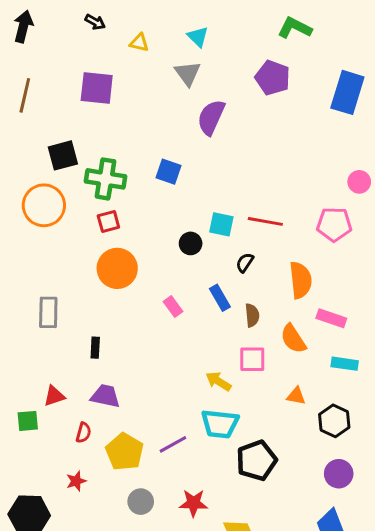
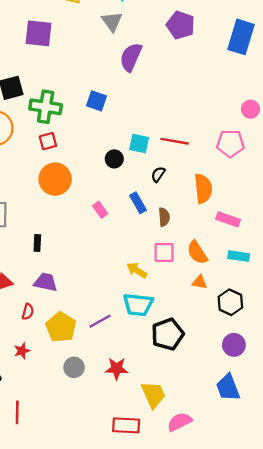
orange semicircle: (293, 339) -> (197, 252), moved

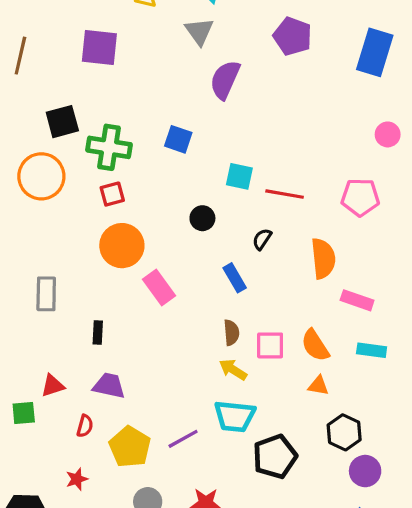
pink circle: (250, 109) -> (388, 134), moved
cyan square: (139, 144) -> (239, 176), moved
pink rectangle: (100, 210) -> (159, 287), moved, size x1.5
brown semicircle: (164, 217) -> (231, 333), moved
black hexagon: (230, 302) -> (344, 432), moved

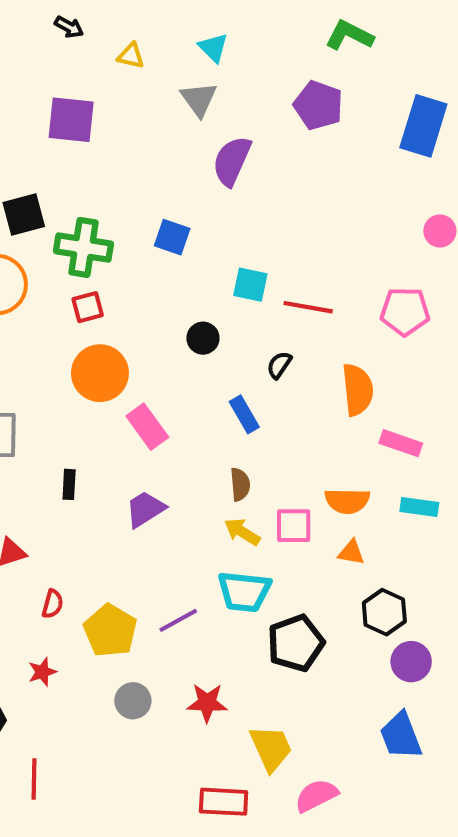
pink square: (270, 345) -> (294, 526), moved
orange semicircle: (315, 345) -> (347, 501), turned -56
purple trapezoid: (109, 386) -> (145, 509), moved, turned -44

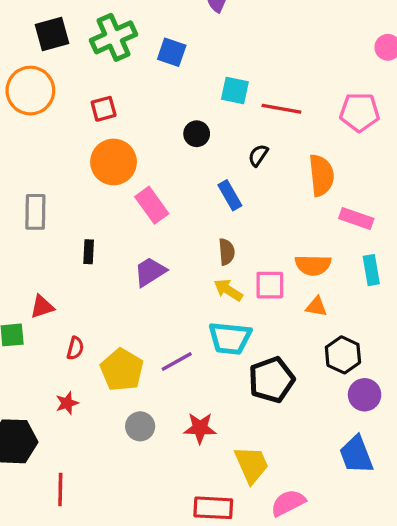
green cross: (83, 247) -> (114, 37), moved, turned -33
cyan rectangle: (419, 507) -> (371, 270), turned 72

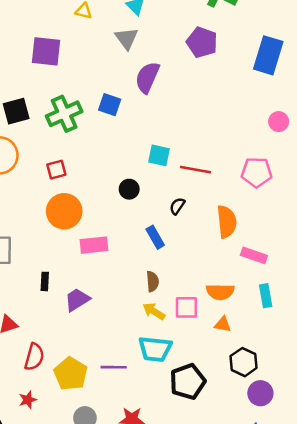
blue square: (172, 52) -> (110, 105), moved
pink rectangle: (152, 205) -> (94, 245), turned -60
purple trapezoid: (150, 272) -> (77, 300), moved
red semicircle: (75, 348) -> (34, 357), size x1.5
purple line: (177, 362) -> (114, 367), turned 30

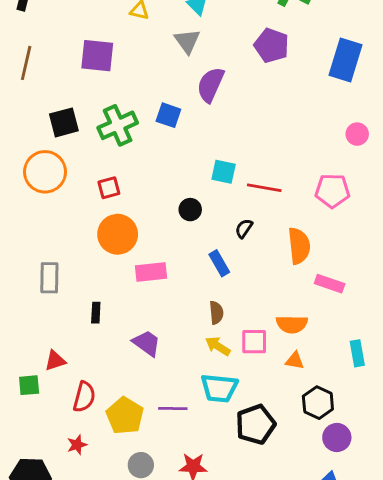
cyan rectangle: (266, 296) -> (357, 353), moved
purple trapezoid: (77, 300) -> (147, 343), moved, turned 68

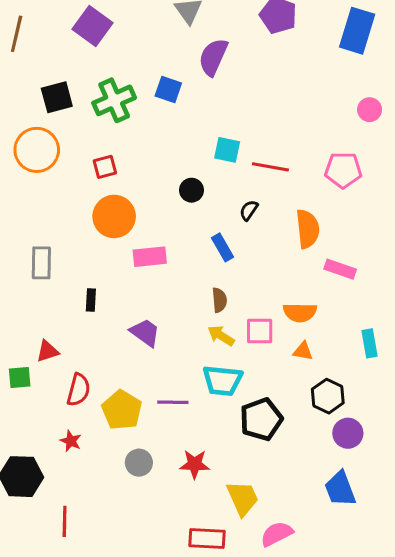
purple square: (97, 56) -> (92, 26), turned 30
red star: (77, 445) -> (71, 441), turned -30

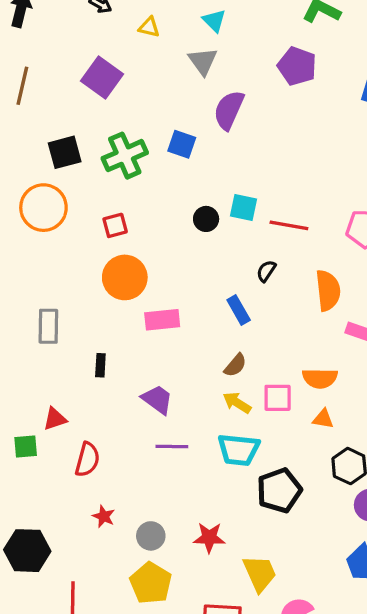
black circle: (192, 190) -> (206, 219), moved
brown semicircle: (219, 300) -> (235, 365), turned 45
purple line: (173, 402) -> (172, 447), moved
yellow pentagon: (122, 410) -> (151, 583), moved
red star: (71, 441) -> (104, 516), moved

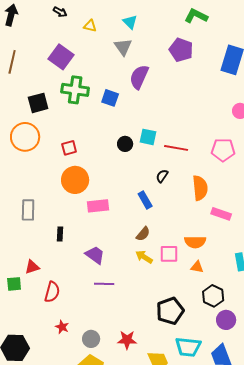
green cross: (125, 156) -> (75, 90), moved, turned 32
cyan trapezoid: (239, 450) -> (188, 347), moved

